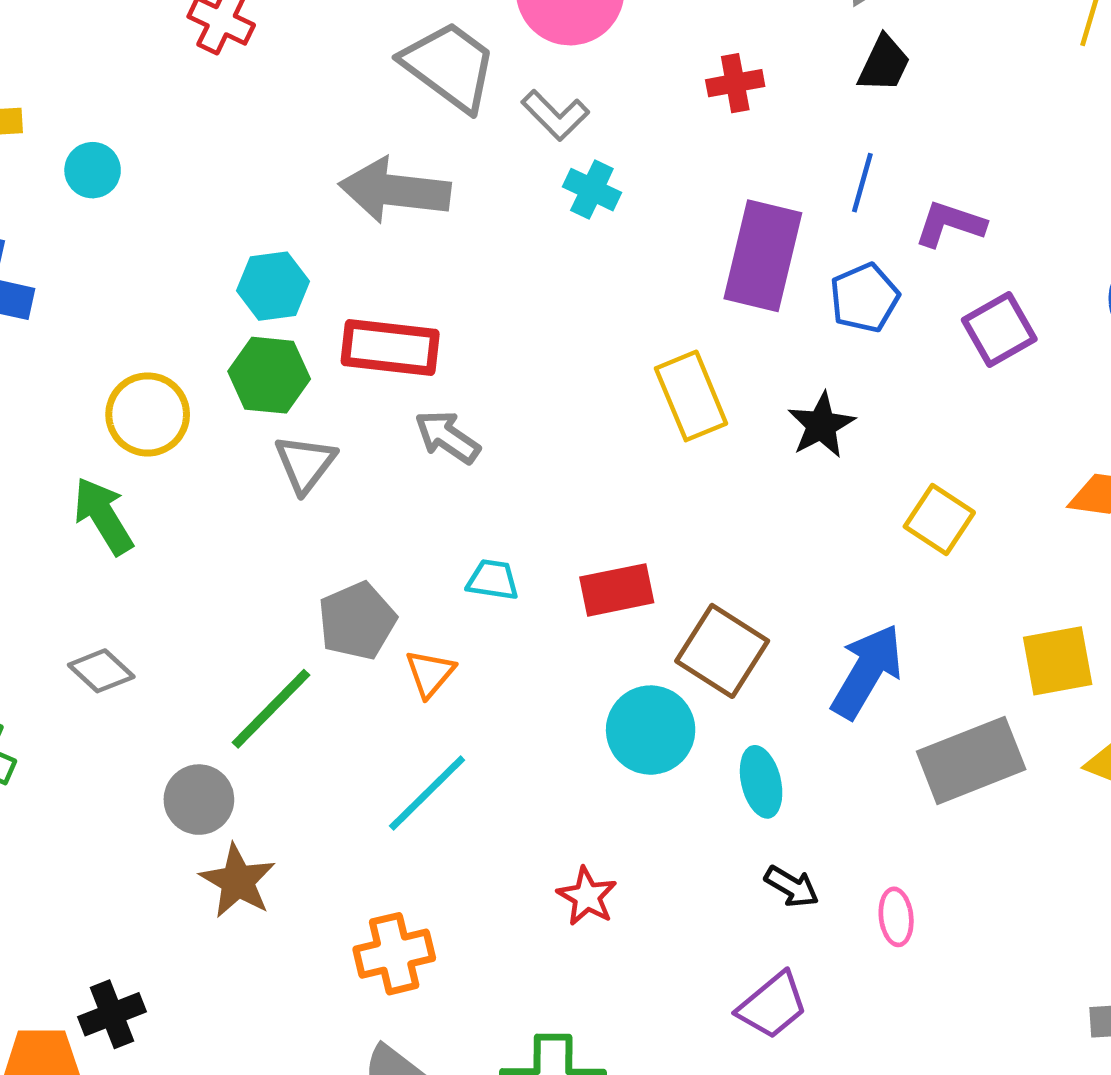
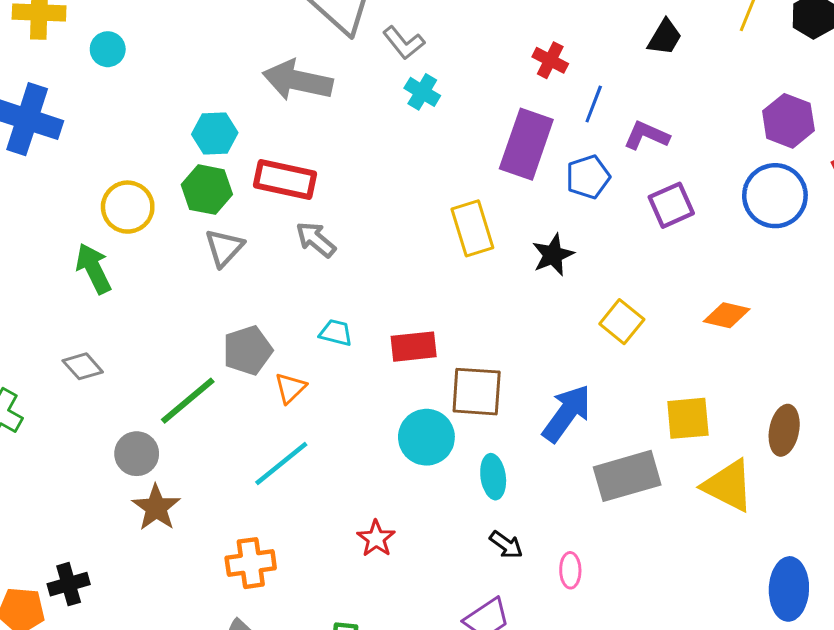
black trapezoid: (884, 64) -> (665, 37), moved
red cross: (735, 83) -> (550, 60), moved, turned 32
brown square: (722, 651) -> (477, 392), turned -34

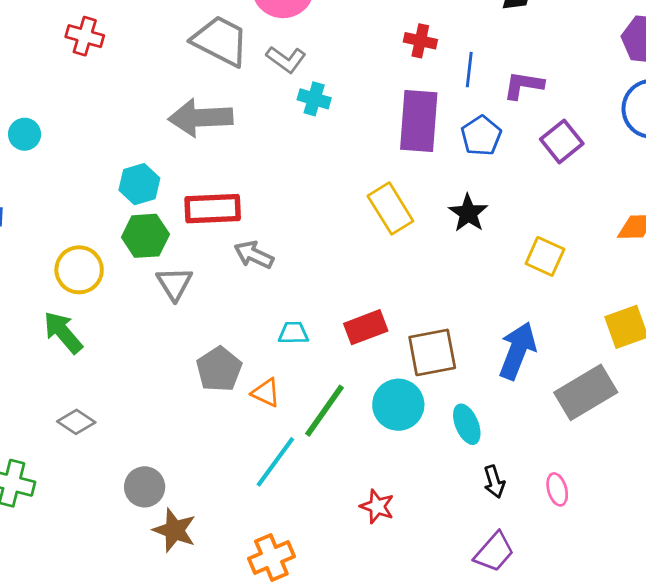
orange triangle: (290, 388) -> (266, 393), turned -36
green line: (188, 401) -> (325, 411), moved
black arrow: (506, 545) -> (494, 482), turned 52

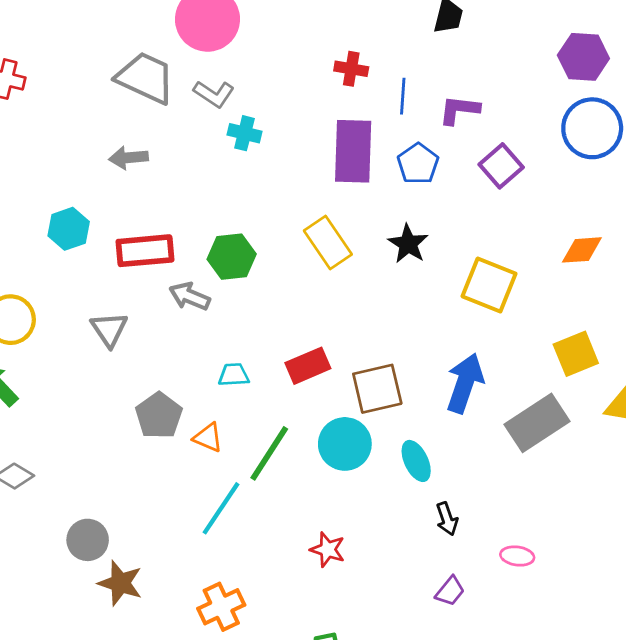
gray arrow: (200, 118) -> (129, 158), size x0.6
green hexagon: (145, 236) -> (232, 257), moved
yellow square: (545, 256) -> (489, 285), size x1.4
pink ellipse: (557, 489) -> (517, 556), moved, turned -64
purple trapezoid: (494, 552) -> (450, 591), size x0.7

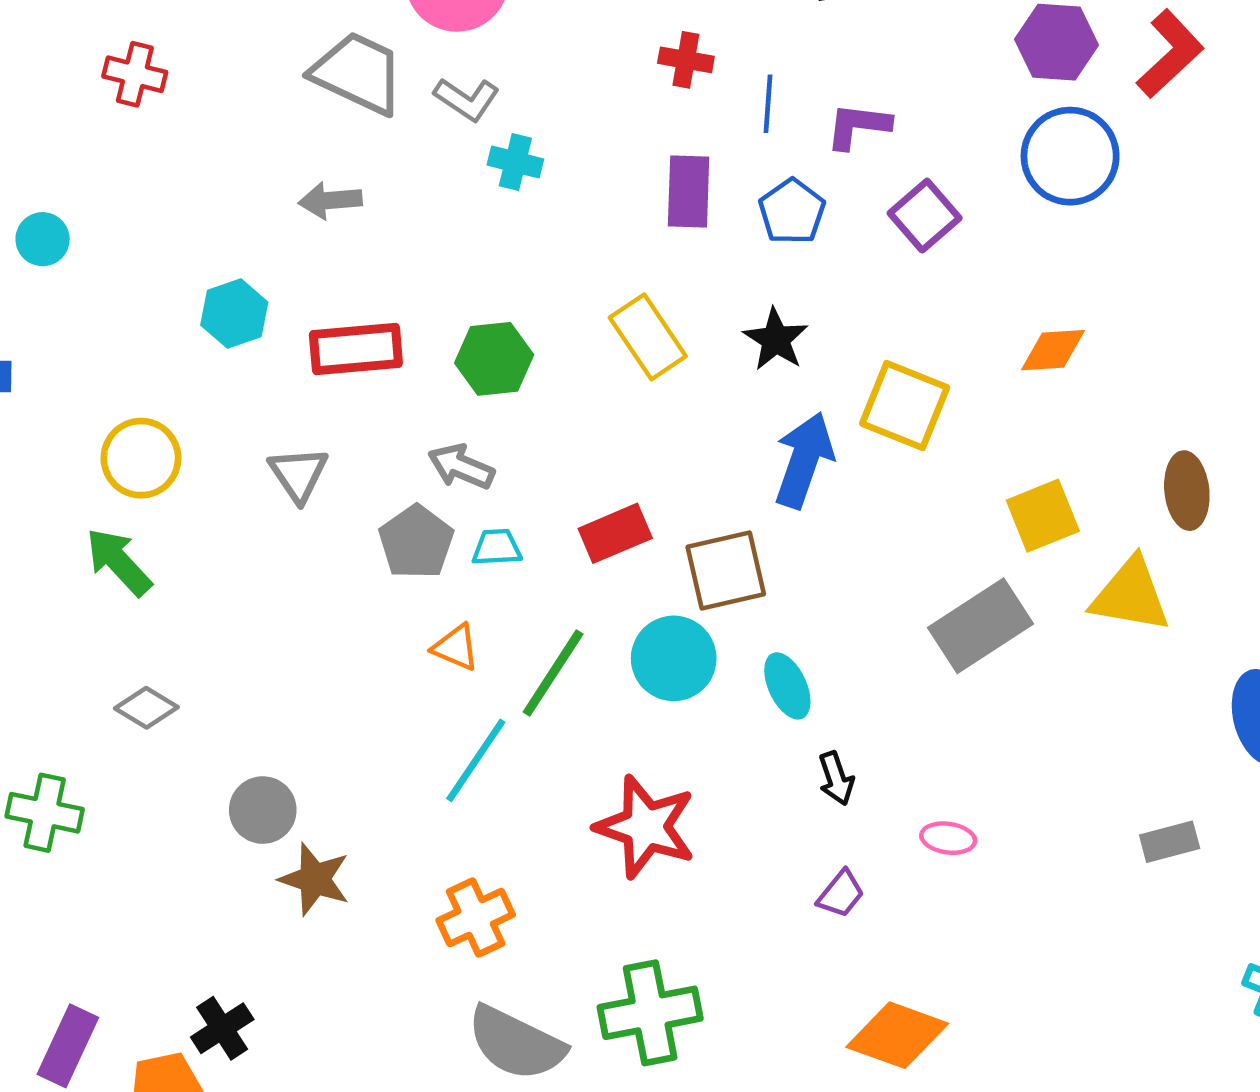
purple rectangle: (353, 151) -> (689, 191), size x0.7
gray arrow: (190, 296) -> (461, 467), moved
blue arrow: (465, 383) -> (804, 460), moved
gray pentagon: (159, 416) -> (416, 542), moved
red star: (328, 550) -> (646, 827), size x1.8

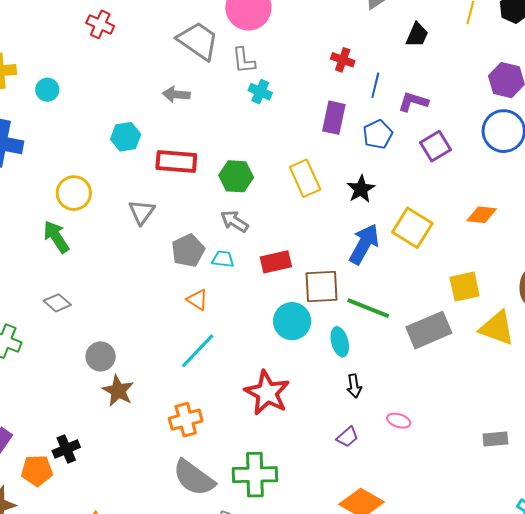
gray L-shape: (467, 99) -> (244, 60), turned 40
gray arrow: (461, 467) -> (234, 221), moved
green line: (553, 673) -> (368, 308), moved, turned 69

